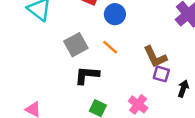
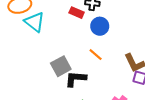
gray square: (76, 45) -> (61, 66), moved

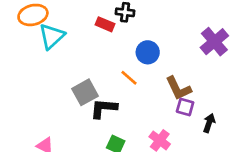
cyan triangle: (35, 22) -> (52, 36), turned 40
blue circle: (100, 26) -> (148, 52), moved

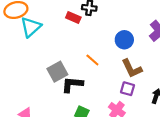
blue circle: (148, 52) -> (124, 40), moved
purple square: (185, 107) -> (128, 89), moved

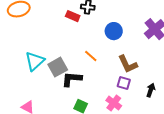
cyan triangle: (31, 27) -> (35, 61), moved
blue circle: (124, 40) -> (114, 31), moved

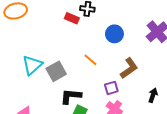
brown L-shape: (128, 64) -> (129, 68), turned -100
black L-shape: (72, 79) -> (71, 96), moved
purple square: (124, 83) -> (111, 88), moved, turned -32

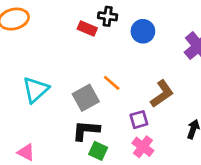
blue circle: (114, 34) -> (143, 31), moved
gray square: (56, 71) -> (86, 98), moved

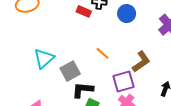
gray square: (86, 98) -> (70, 71), moved
purple square: (139, 120) -> (123, 82), size x1.5

